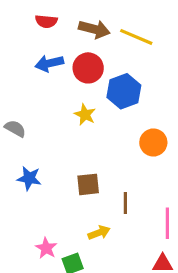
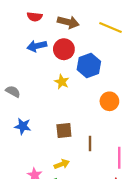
yellow line: (136, 37) -> (111, 28), moved
yellow arrow: (99, 233) -> (62, 164), moved

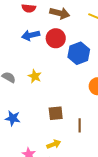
yellow star: (62, 82) -> (35, 76), moved
blue star: (23, 126) -> (13, 118), moved

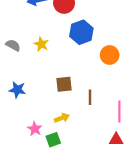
blue hexagon: (79, 53) -> (81, 32), moved

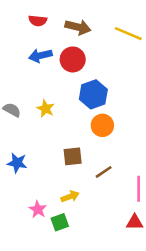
orange circle: (110, 55) -> (102, 125), moved
brown line: (90, 97) -> (104, 172), turned 56

